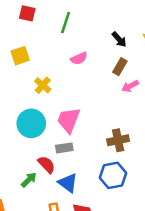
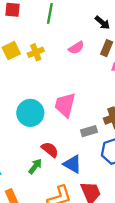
pink semicircle: (79, 58) -> (76, 48), moved
yellow cross: (43, 85) -> (36, 52), moved, turned 35
gray rectangle: (64, 148) -> (89, 131), moved

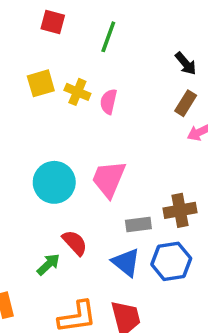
pink semicircle: (76, 48) -> (108, 102), moved, turned 126
yellow cross: (36, 52) -> (77, 92), turned 35
blue triangle: (72, 164) -> (126, 262), moved

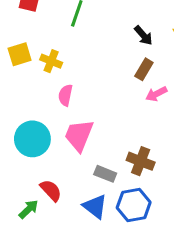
pink semicircle: (108, 102) -> (65, 95), moved
brown cross: (180, 210) -> (141, 161), turned 32
gray rectangle: (138, 224) -> (105, 174), turned 30

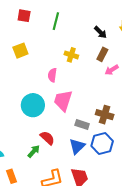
yellow cross: (51, 61) -> (71, 55), moved
blue triangle: (95, 206) -> (77, 146), turned 42

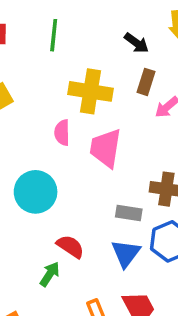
yellow cross: (71, 55) -> (91, 91), size x1.6
pink trapezoid: (63, 101) -> (106, 148), moved

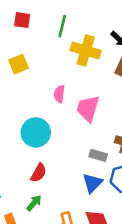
yellow cross: (91, 91) -> (86, 51), moved
red semicircle: (70, 246) -> (39, 173), moved, turned 78
green arrow: (50, 274) -> (34, 203), moved

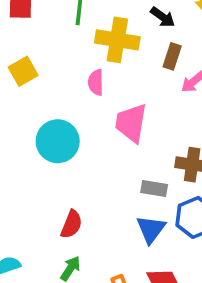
pink semicircle: (59, 94) -> (96, 82), moved
cyan circle: (36, 132) -> (58, 141), moved

